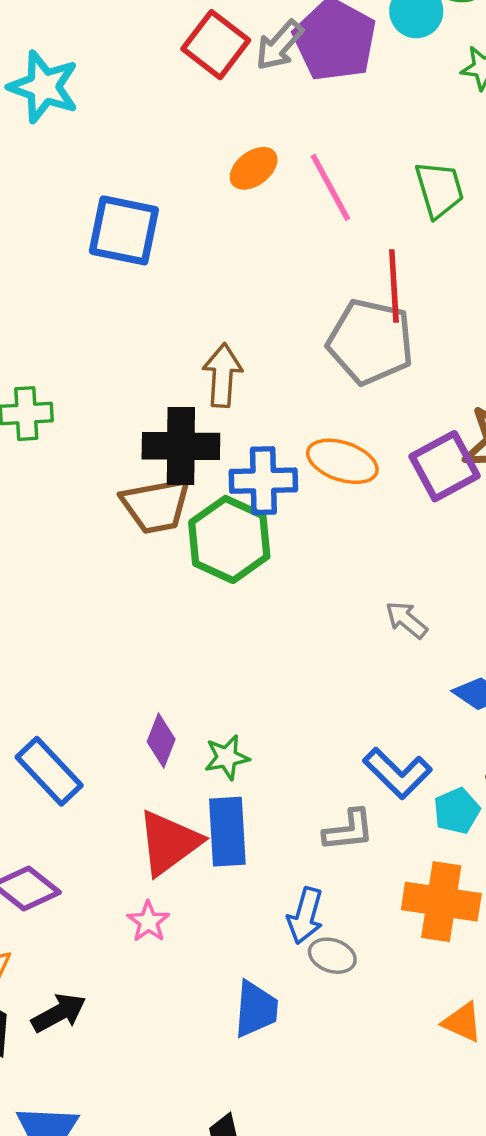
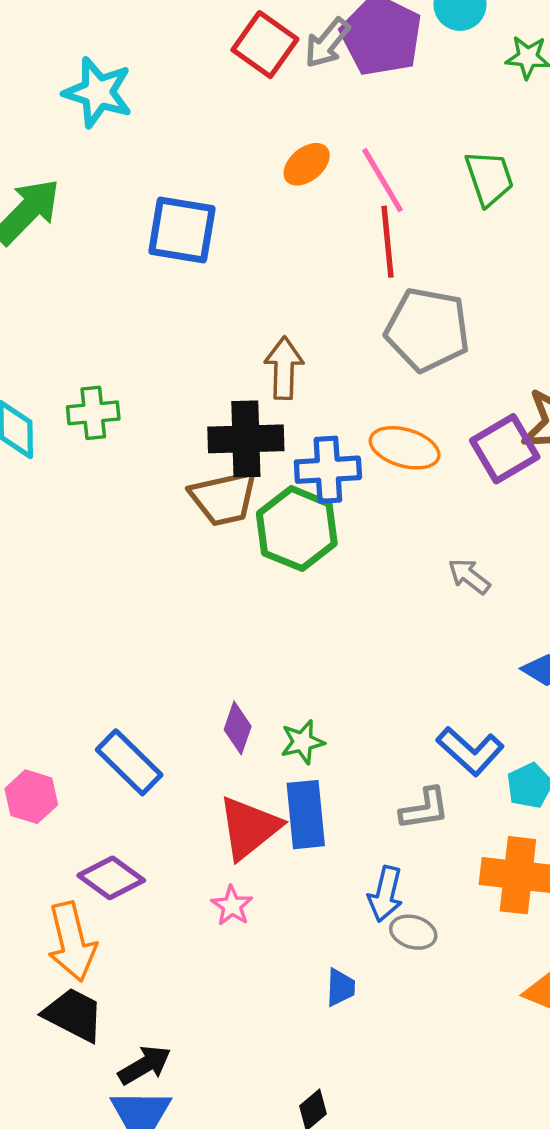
red line: (394, 286) -> (388, 242), moved
gray arrow: (406, 620) -> (469, 576), moved
blue trapezoid: (256, 1009) -> (340, 987), size x0.7
black arrow: (59, 1013) -> (145, 1065), moved

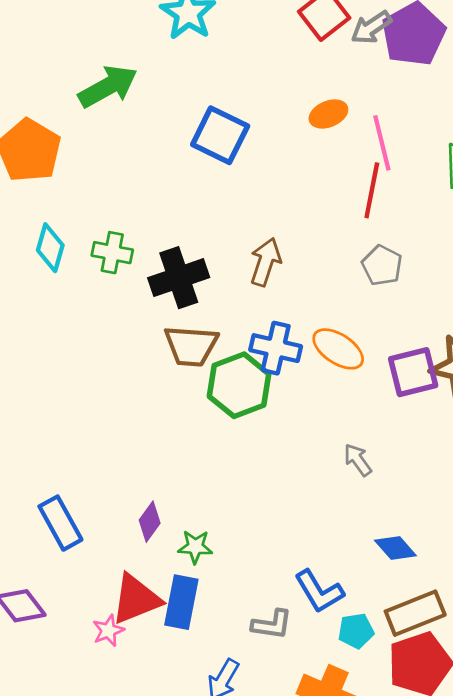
gray pentagon: (427, 330) -> (382, 265), size x0.6
black cross: (246, 439) -> (179, 278), moved, turned -34
pink star: (232, 906) -> (108, 631), moved

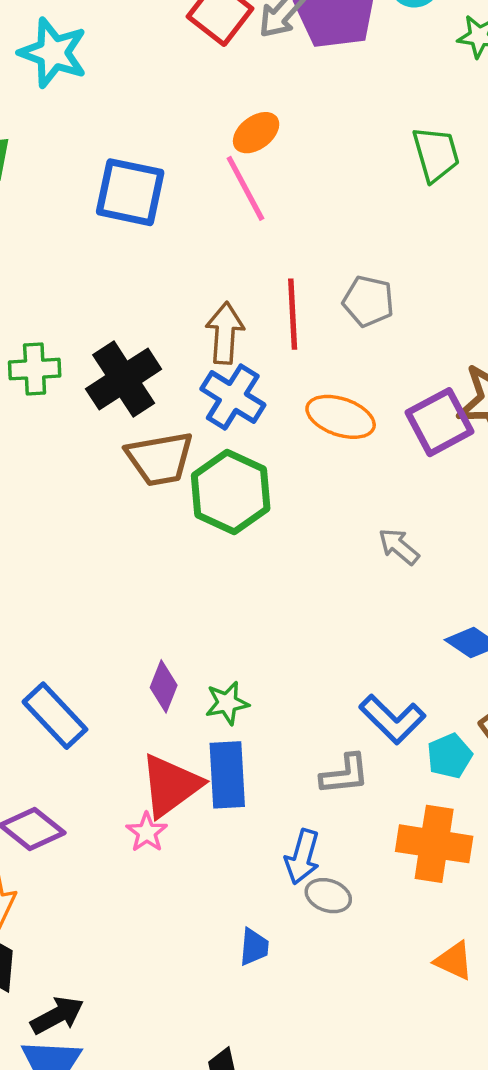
pink line: (382, 143) -> (245, 188), moved
red line: (372, 190) -> (293, 314), moved
blue cross: (276, 348) -> (233, 397), moved, turned 33

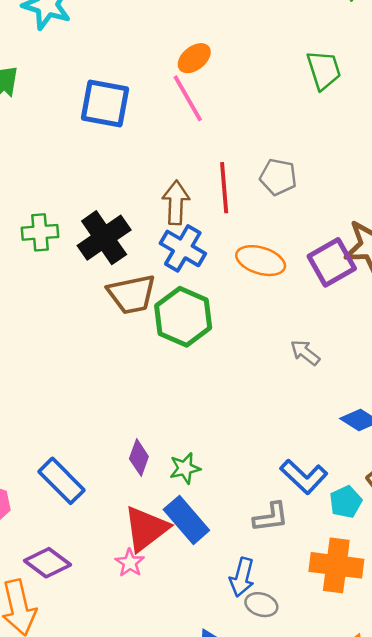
blue rectangle: (227, 775) -> (186, 520), turned -36

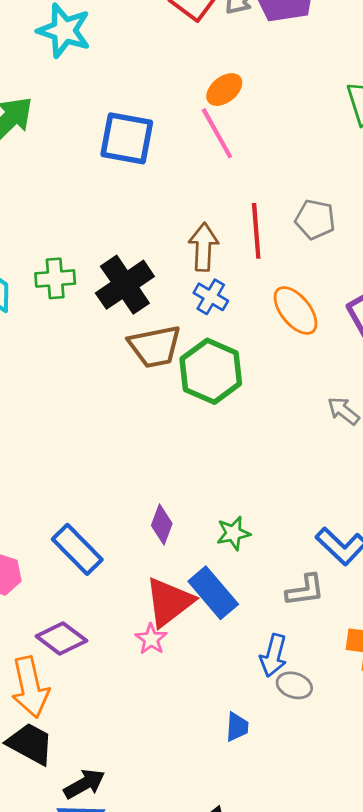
blue cross: (183, 248) -> (211, 297), size x0.7
orange ellipse: (261, 261) -> (295, 310), turned 33
green star: (185, 468) -> (233, 533), moved

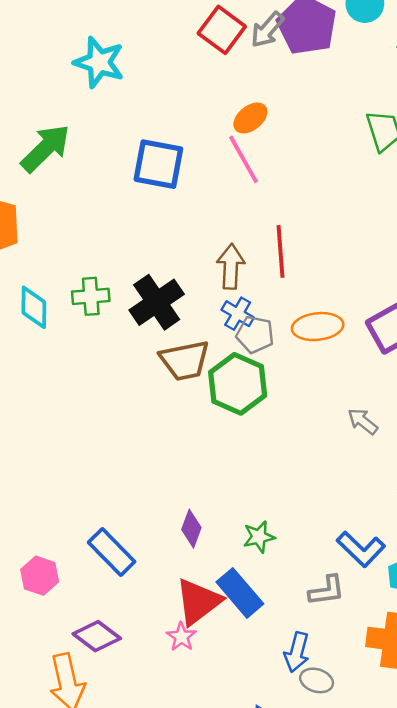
gray pentagon: (315, 219) -> (255, 334), moved
orange ellipse: (295, 310) -> (318, 327), turned -57

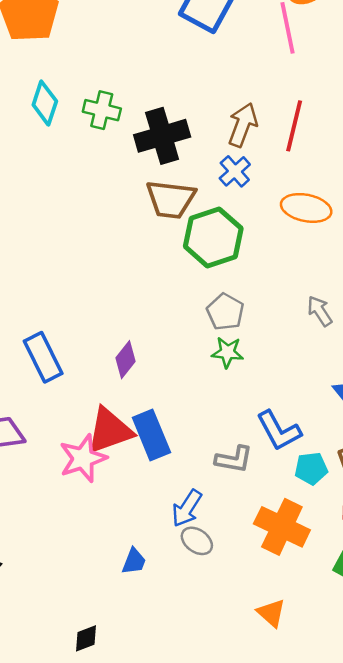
gray pentagon: (255, 334) -> (225, 312), moved
green star: (259, 537) -> (227, 352), moved
pink star: (181, 637) -> (83, 458), size x1.6

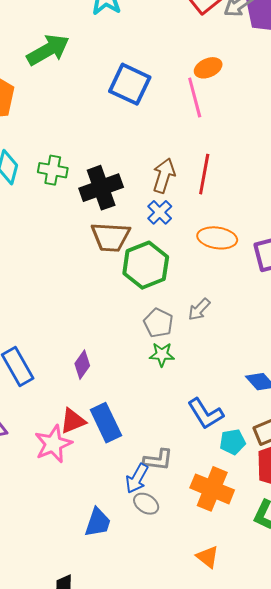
gray arrow: (320, 311) -> (199, 309), moved, turned -100
red triangle: (110, 431) -> (73, 421), size x0.7
gray L-shape: (234, 459) -> (158, 460), moved
blue trapezoid: (134, 561) -> (98, 522), size x1.4

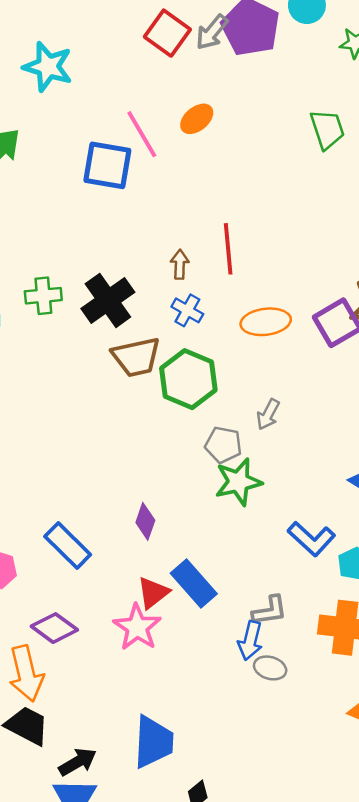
pink line: (195, 98) -> (142, 134), moved
brown arrow: (164, 176) -> (180, 264), size x0.7
green star: (162, 354) -> (238, 482), size x1.5
blue trapezoid: (98, 522) -> (153, 742), moved, size x1.4

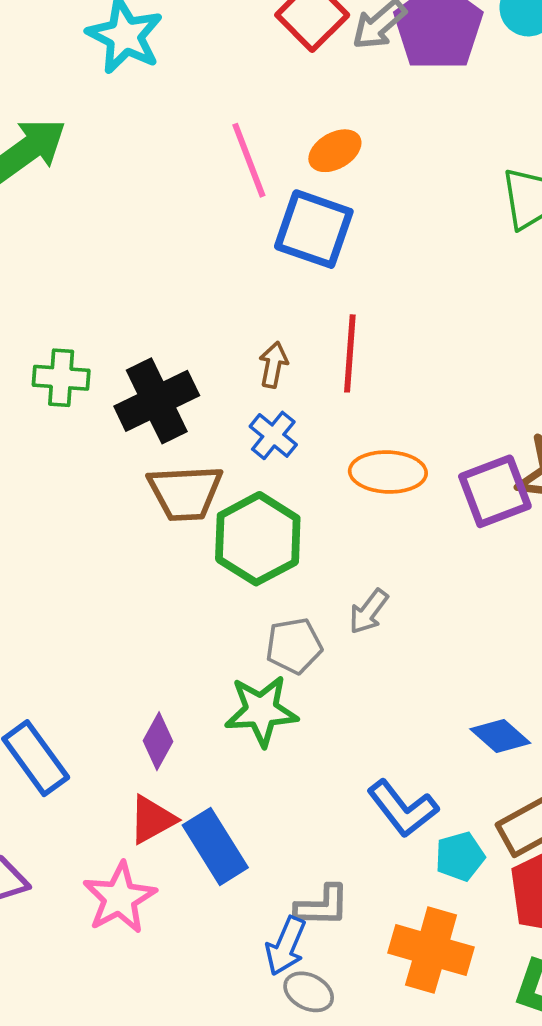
blue square: (107, 165) -> (314, 229), moved
gray pentagon: (223, 445) -> (294, 646), turned -30
green star: (238, 482) -> (261, 711), moved
red triangle: (153, 593) -> (152, 820), moved

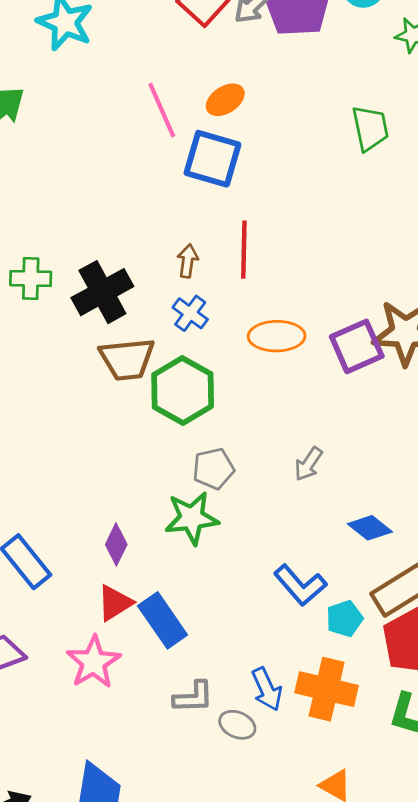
gray arrow: (369, 612) -> (308, 464), moved
gray L-shape: (322, 906) -> (193, 697), moved
blue arrow: (286, 946) -> (267, 689), moved, turned -45

